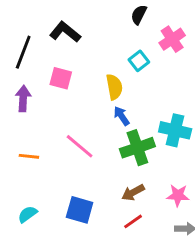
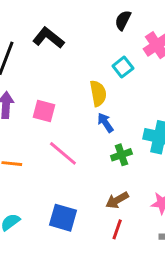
pink square: (61, 78) -> (44, 111), moved
green cross: (137, 148) -> (121, 155), size x0.6
red line: (133, 221) -> (117, 229), turned -36

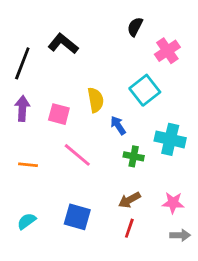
cyan square: (123, 67) -> (145, 90), moved, size x1.5
yellow semicircle: (98, 93) -> (96, 100), moved
green cross: (121, 155) -> (134, 156), turned 30

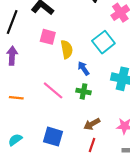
pink square: (59, 114) -> (48, 37), moved
green cross: (134, 156) -> (84, 91), moved

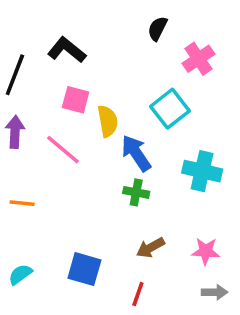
blue arrow: (84, 68) -> (136, 153), size x1.5
pink line: (53, 90) -> (63, 150), moved
red line: (92, 145) -> (138, 294), moved

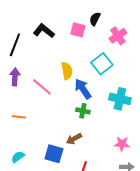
pink square: (76, 100) -> (78, 30), moved
brown arrow: (150, 248) -> (74, 139), moved

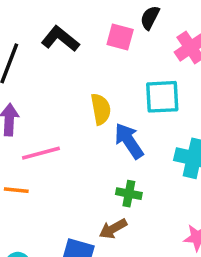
cyan square: (102, 64) -> (162, 97), turned 35
pink line: (42, 87) -> (41, 153), moved, turned -55
green cross: (83, 111) -> (129, 194), moved

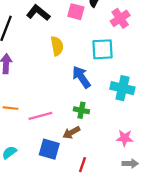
yellow semicircle: (101, 109) -> (57, 46), moved
pink line: (41, 153) -> (40, 116), moved

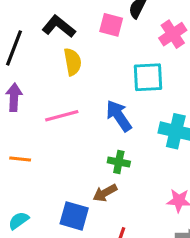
yellow semicircle: (57, 46) -> (73, 62), moved
pink line: (40, 116) -> (62, 116), moved

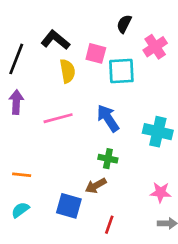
pink square: (111, 25) -> (96, 53), moved
cyan square: (148, 77) -> (121, 71), moved
orange line: (20, 159) -> (22, 175), moved

